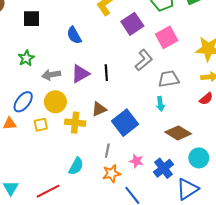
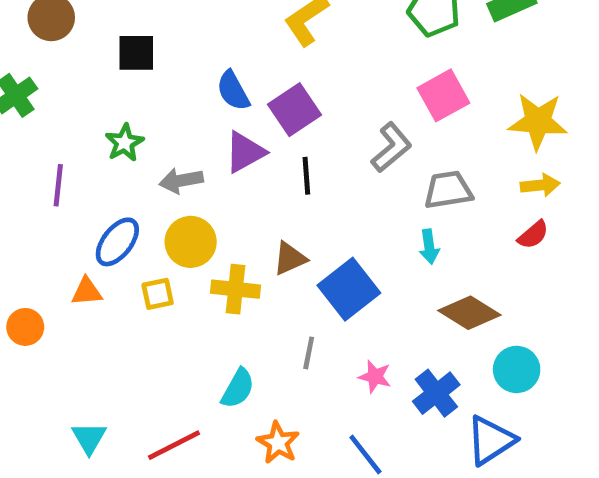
purple square: (132, 24) -> (295, 110), moved
purple triangle: (80, 74) -> (245, 152), moved
orange star: (112, 174) -> (278, 443), moved, turned -30

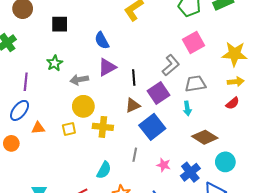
purple square: (295, 110) -> (158, 93), moved
blue ellipse: (117, 242) -> (20, 110), moved
brown triangle: (290, 258) -> (133, 105), moved

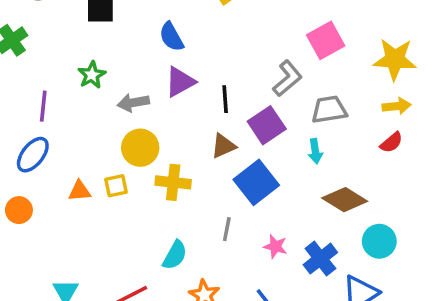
orange triangle: (38, 128) -> (80, 191), moved

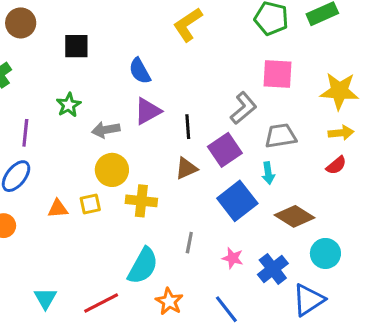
pink square: (326, 40) -> (277, 74), turned 32
blue square: (256, 182) -> (237, 201), moved
cyan semicircle: (175, 255) -> (143, 266), size x1.4

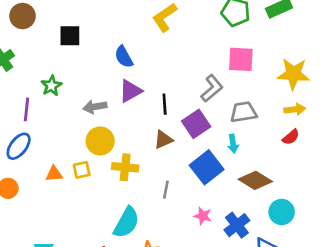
green star: (69, 105) -> (51, 86), moved
gray line: (189, 243) -> (166, 190), moved

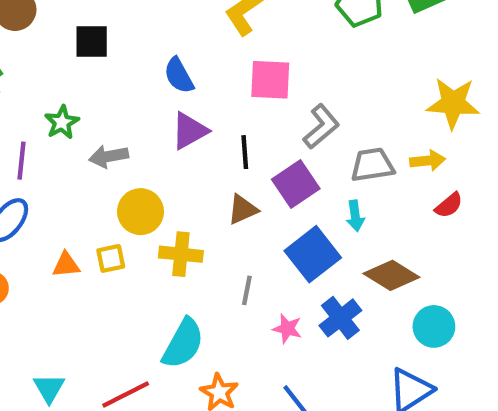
pink square: (241, 59) -> (270, 80), moved
gray arrow: (95, 107) -> (109, 156), moved
yellow arrow: (295, 109) -> (428, 161), moved
pink star: (203, 216) -> (287, 329), moved
blue cross: (237, 225) -> (340, 318), moved

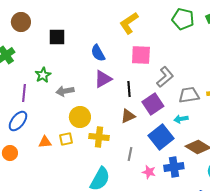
cyan arrow: (355, 216) -> (181, 119), turned 88
blue cross: (340, 318) -> (174, 167), turned 30

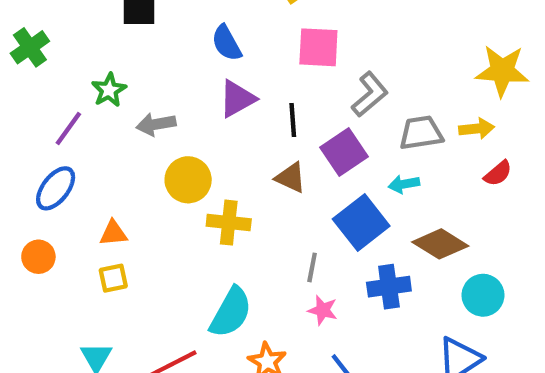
purple line: (24, 93) -> (68, 129), turned 30
brown triangle: (128, 116) -> (291, 178), turned 49
yellow square: (66, 139) -> (113, 278), moved
gray line: (130, 154) -> (312, 267), moved
pink star: (149, 172) -> (323, 310), moved

